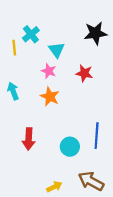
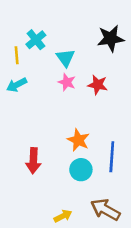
pink star: (49, 71) -> (67, 82), moved
cyan arrow: (13, 91) -> (17, 85), moved, turned -96
orange star: (50, 97) -> (78, 140), moved

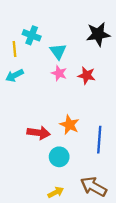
cyan cross: (36, 40) -> (32, 35), turned -30
red arrow: (33, 161) -> (39, 133), moved, turned -85
cyan circle: (81, 170) -> (59, 157), moved

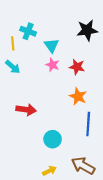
cyan arrow: (14, 75) -> (13, 67), turned -112
orange star: (69, 125) -> (78, 96), moved
red arrow: (39, 133) -> (26, 110), moved

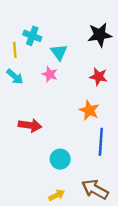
pink star: (53, 65) -> (50, 74), moved
red star: (77, 67) -> (99, 77), moved

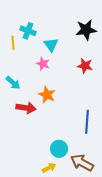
cyan arrow: (15, 77) -> (13, 83), moved
orange star: (89, 110) -> (47, 95), moved
cyan circle: (60, 159) -> (59, 149), moved

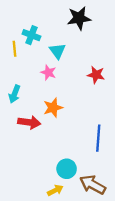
black star: (86, 30) -> (79, 18), moved
cyan arrow: (13, 83) -> (14, 94), turned 70
orange star: (47, 95) -> (53, 108), turned 30

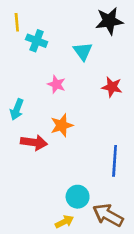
black star: (79, 18) -> (109, 21), moved
yellow line: (14, 49) -> (17, 22), moved
cyan triangle: (58, 51) -> (83, 51), moved

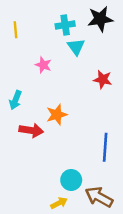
yellow line: (17, 22) -> (15, 30), moved
cyan cross: (37, 41) -> (65, 25), moved, turned -30
pink star: (56, 84) -> (43, 65), moved

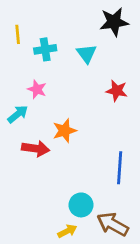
cyan cross: (65, 25) -> (45, 49), moved
pink star: (43, 65) -> (37, 89), moved
cyan arrow: (15, 100) -> (18, 114), turned -150

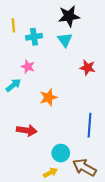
black star: (114, 22) -> (69, 16), moved
red arrow: (36, 149) -> (27, 130), moved

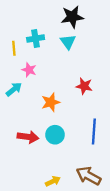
yellow line: (13, 25) -> (14, 48), moved
red star: (87, 68) -> (84, 86), moved
cyan circle: (61, 153) -> (55, 135), moved

